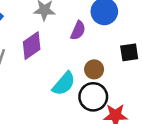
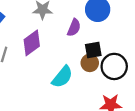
black square: (129, 52) -> (93, 50), moved
black circle: (93, 97) -> (114, 66), moved

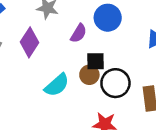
purple diamond: (32, 43) -> (30, 42), turned -30

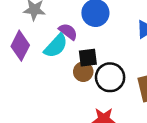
purple semicircle: (79, 33) -> (68, 32), turned -78
cyan semicircle: (57, 85) -> (56, 46), moved

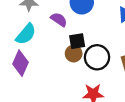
purple diamond: (20, 46) -> (20, 63), moved
cyan semicircle: (56, 46) -> (26, 34), moved

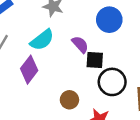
purple semicircle: (59, 20) -> (80, 44), moved
brown circle: (74, 54) -> (69, 100), moved

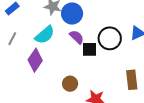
blue circle: (109, 20) -> (72, 14), moved
black circle: (112, 82) -> (110, 38), moved

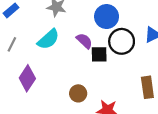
blue circle: (72, 14) -> (107, 17), moved
purple diamond: (35, 60) -> (27, 78), moved

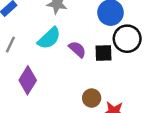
purple semicircle: (84, 41) -> (77, 49), moved
brown circle: (78, 93) -> (92, 98), moved

